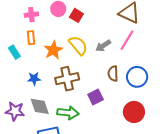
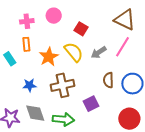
red square: (76, 15) -> (81, 29), moved

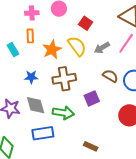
brown semicircle: (108, 80) -> (110, 76), turned 119

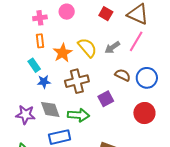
red square: (86, 23) -> (106, 14), moved
cyan rectangle: (13, 50) -> (34, 65), moved

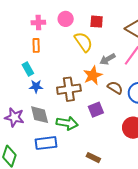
red square: (106, 14) -> (97, 22), moved, turned -32
yellow semicircle: (87, 48) -> (83, 42), moved
orange star: (63, 53) -> (93, 75), moved

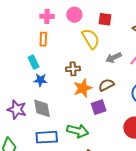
orange star: (93, 75) -> (83, 88), moved
brown semicircle: (115, 88) -> (106, 85), moved, turned -63
brown cross: (69, 89) -> (73, 69), moved, size x0.6
green arrow: (67, 123) -> (78, 131), moved

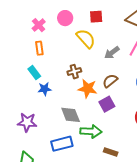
pink cross: (47, 16) -> (39, 25), turned -32
orange star: (83, 88) -> (88, 89), turned -30
gray diamond: (42, 108) -> (71, 115), moved

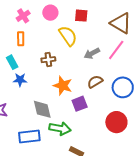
brown cross: (74, 72) -> (48, 60), moved
brown semicircle: (110, 81) -> (95, 82), moved

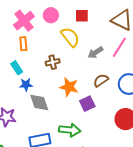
pink cross: (23, 16) -> (24, 21), size x1.5
gray diamond: (42, 109) -> (39, 102), moved

